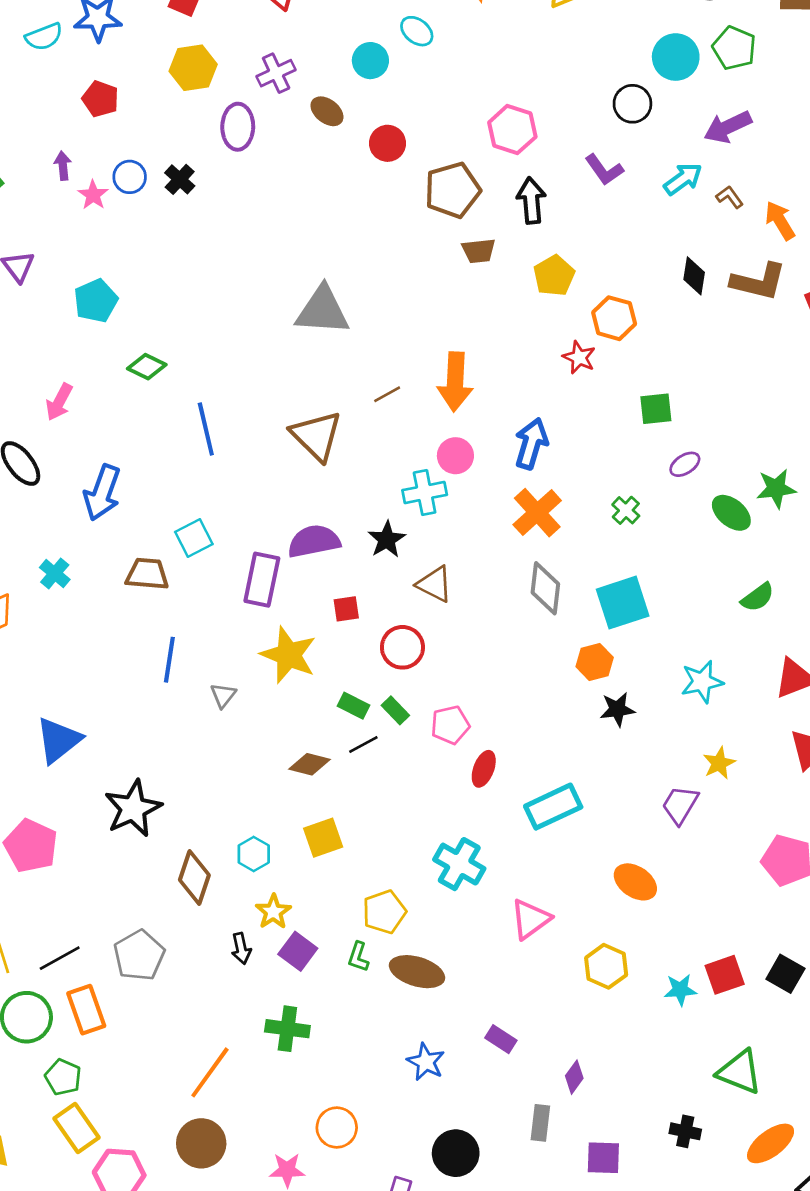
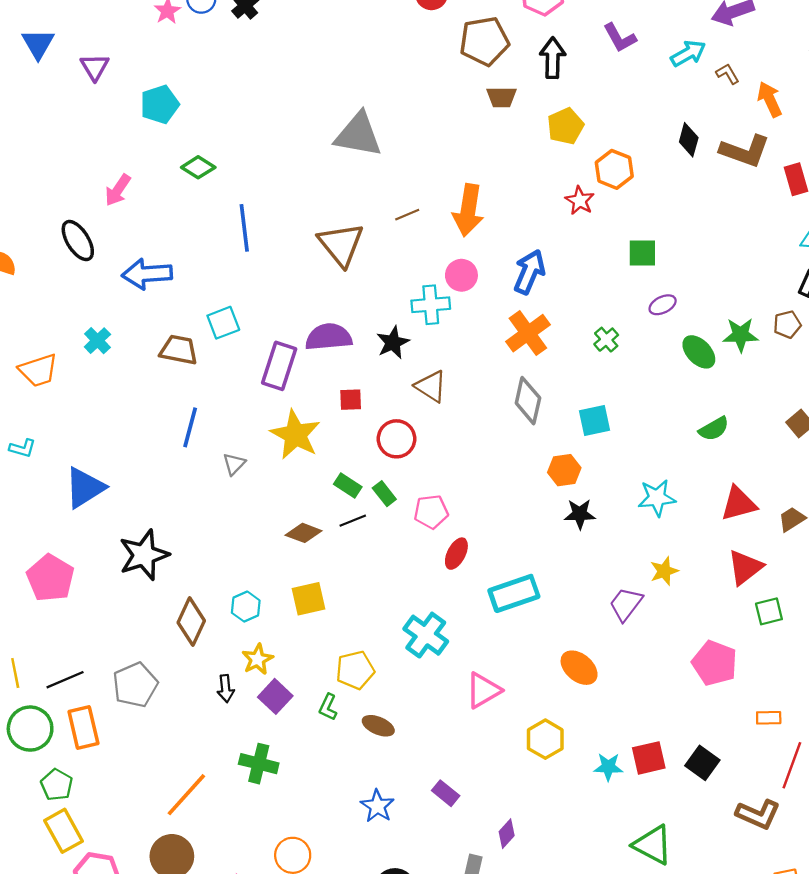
blue arrow: (102, 493) -> (147, 274), turned 60
cyan square: (623, 603) -> (595, 421), size x0.7
brown ellipse: (417, 972) -> (378, 726), size x0.7

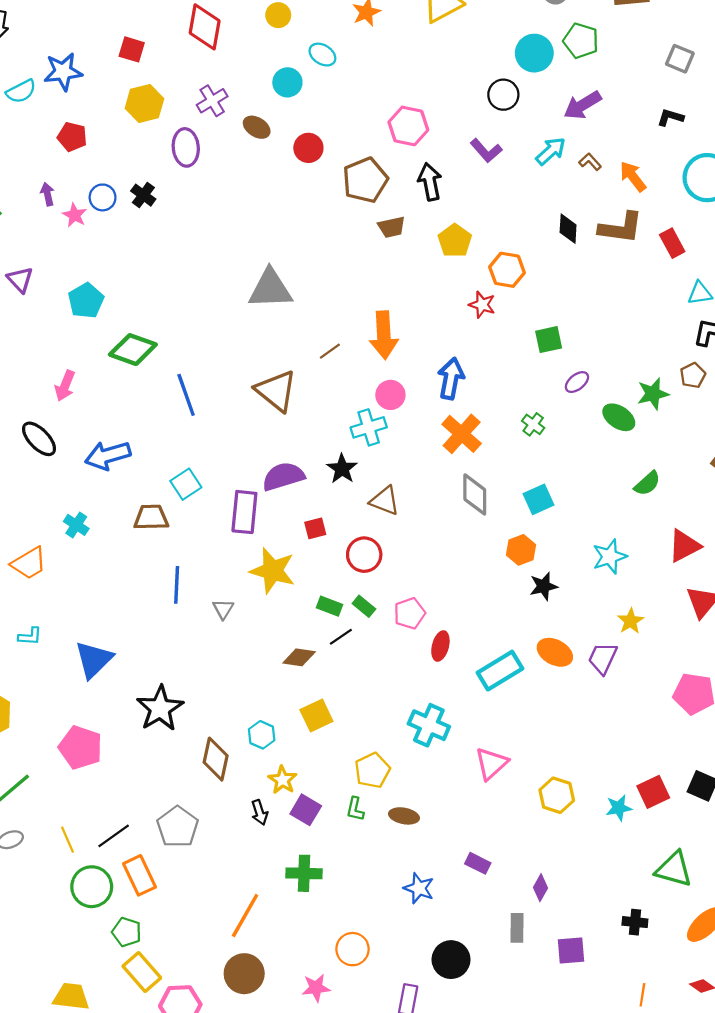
green diamond: (198, 167) -> (133, 350), size x1.5
orange ellipse: (579, 668) -> (555, 652), moved

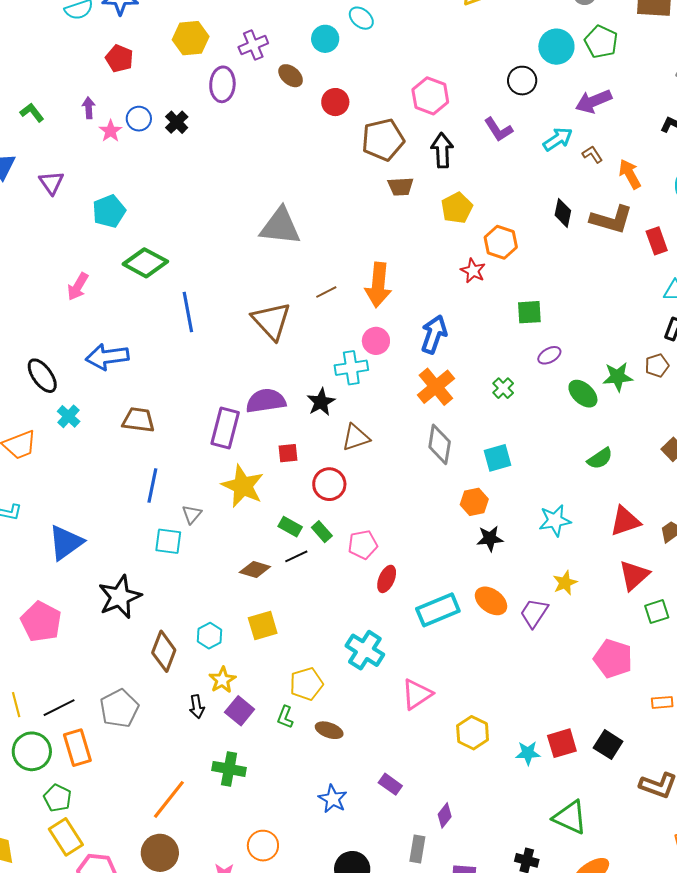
black ellipse: (39, 439) -> (42, 376), moved
cyan square: (186, 484) -> (168, 541), moved, turned 32
brown triangle: (385, 501) -> (356, 437), turned -48

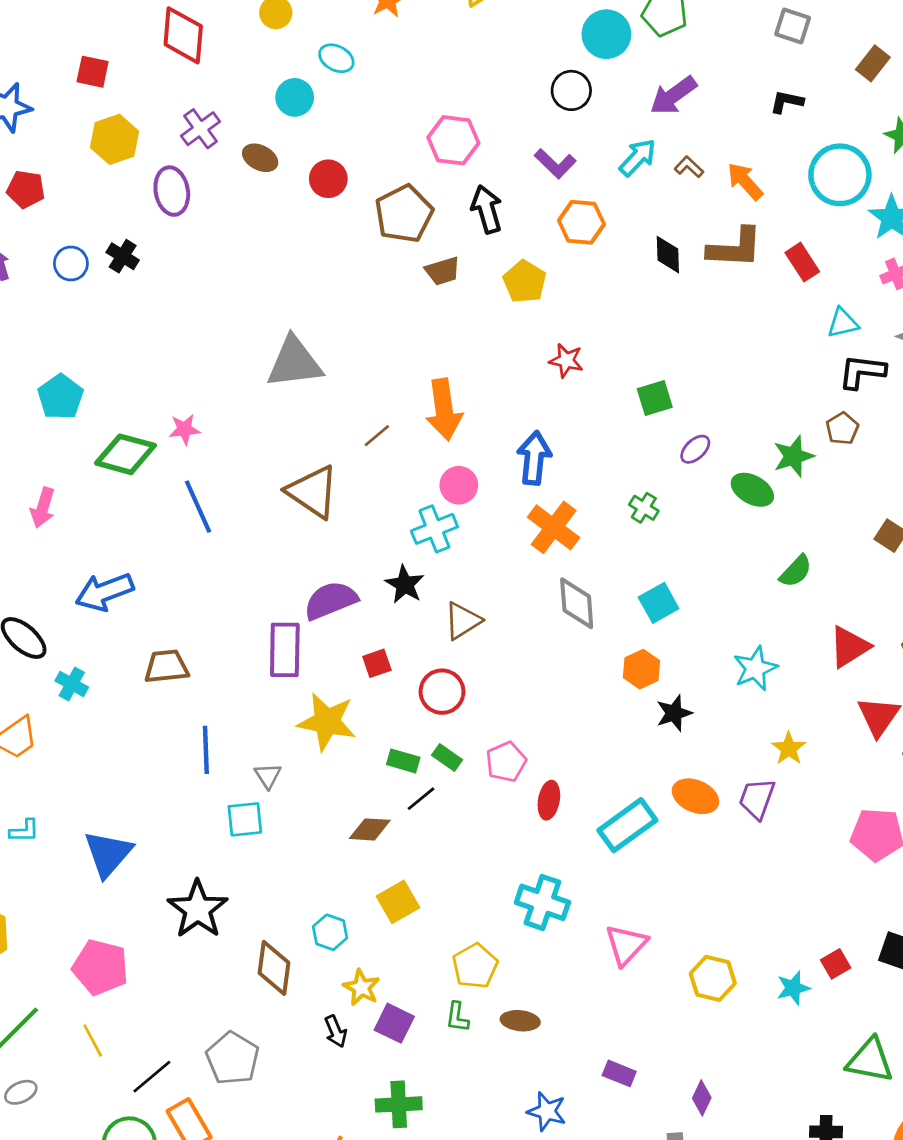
pink star: (111, 131) -> (184, 429), moved, turned -30
orange hexagon: (501, 242) -> (581, 222), moved
yellow line: (16, 705) -> (93, 1041), moved
red square: (562, 743) -> (836, 964), size x0.7

